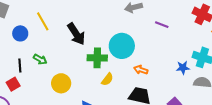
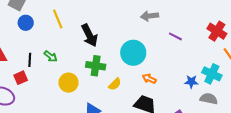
blue circle: (20, 33) -> (26, 23), moved
green cross: (97, 58) -> (96, 66), moved

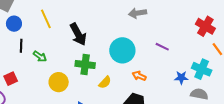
purple line: (175, 36) -> (162, 47), moved
black line: (30, 60) -> (21, 46), moved

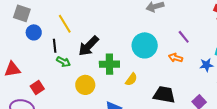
black arrow: (78, 34) -> (89, 46), moved, turned 80
black line: (21, 46) -> (55, 46), moved
purple line: (162, 47) -> (184, 37), turned 32
orange arrow: (139, 76) -> (176, 58), moved

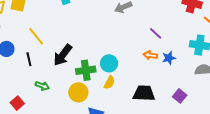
cyan circle: (145, 45) -> (109, 63), moved, size x0.7
green arrow: (63, 62) -> (42, 86), moved
blue star: (206, 65) -> (169, 58), moved
yellow circle: (85, 85) -> (78, 92), moved

